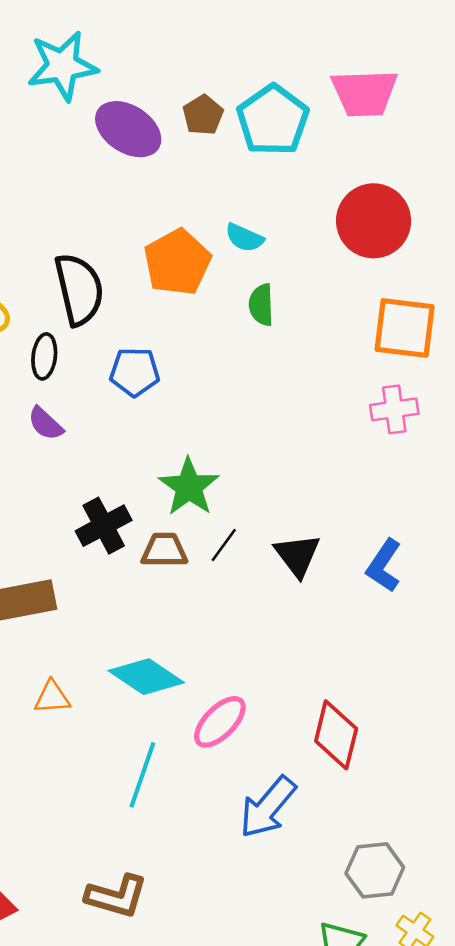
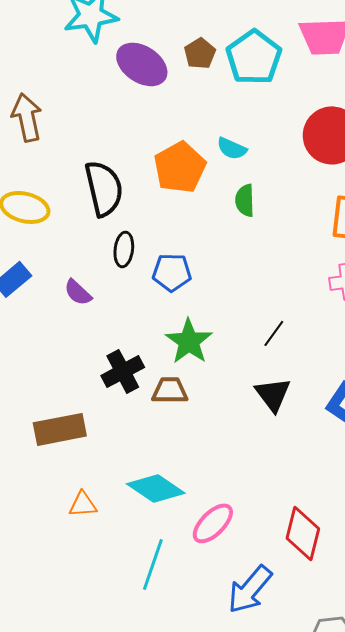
black ellipse: (44, 356) -> (124, 249), moved
blue pentagon: (135, 372) -> (172, 272), moved
black line: (224, 545) -> (274, 333), moved

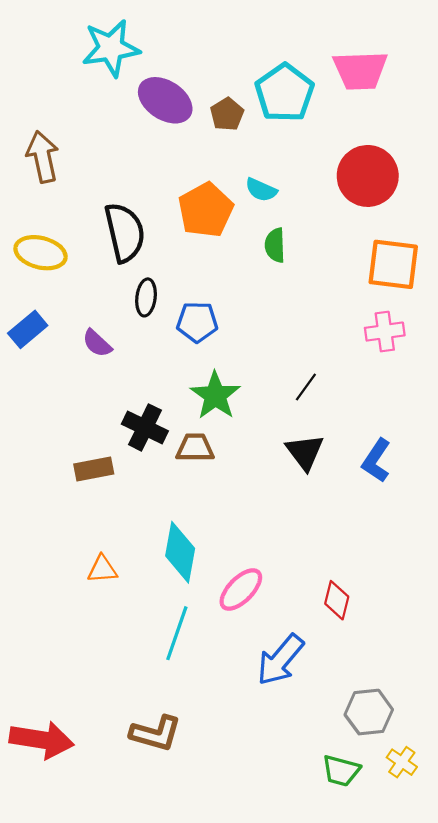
brown pentagon: (200, 53) -> (227, 114), moved
black cross: (123, 371) -> (145, 427), turned -36
brown rectangle: (60, 429) -> (94, 469), moved, size x0.7
cyan diamond: (156, 488) -> (180, 552), turned 66
red diamond: (303, 533) -> (337, 600), size x0.7

